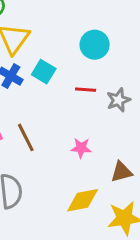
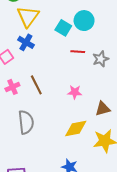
cyan square: (44, 72) -> (63, 28), moved

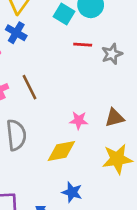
pink star: (75, 92) -> (79, 120), moved
yellow diamond: (76, 128) -> (61, 151), moved

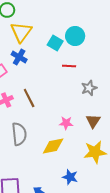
gray star: (112, 54) -> (89, 88), moved
brown triangle: (115, 118) -> (93, 121), turned -42
blue star: (72, 192) -> (70, 177), moved

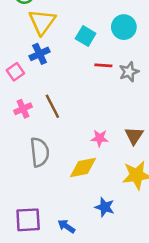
cyan circle: (75, 36) -> (124, 27), moved
blue cross: (19, 57) -> (40, 54), turned 35
gray star: (89, 88) -> (129, 72), moved

